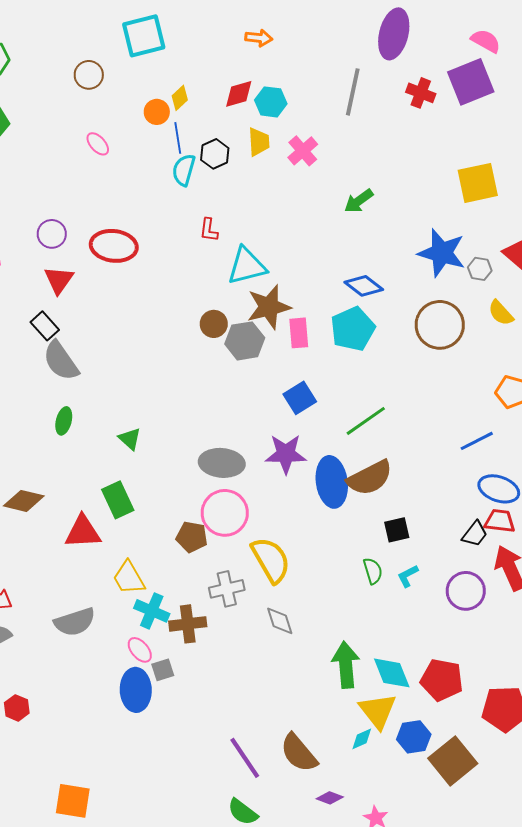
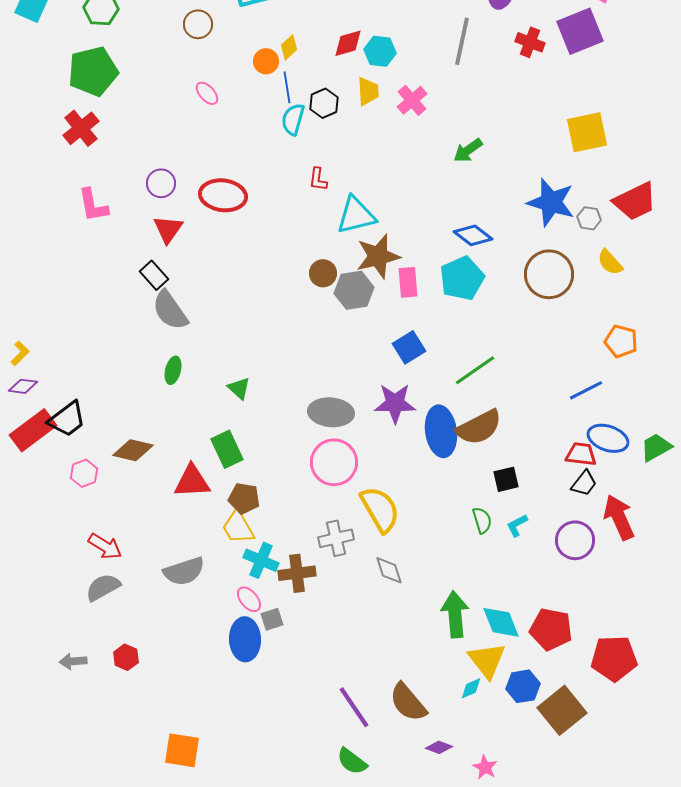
red trapezoid: (500, 521) -> (581, 454), moved
brown pentagon: (192, 537) -> (244, 498), moved

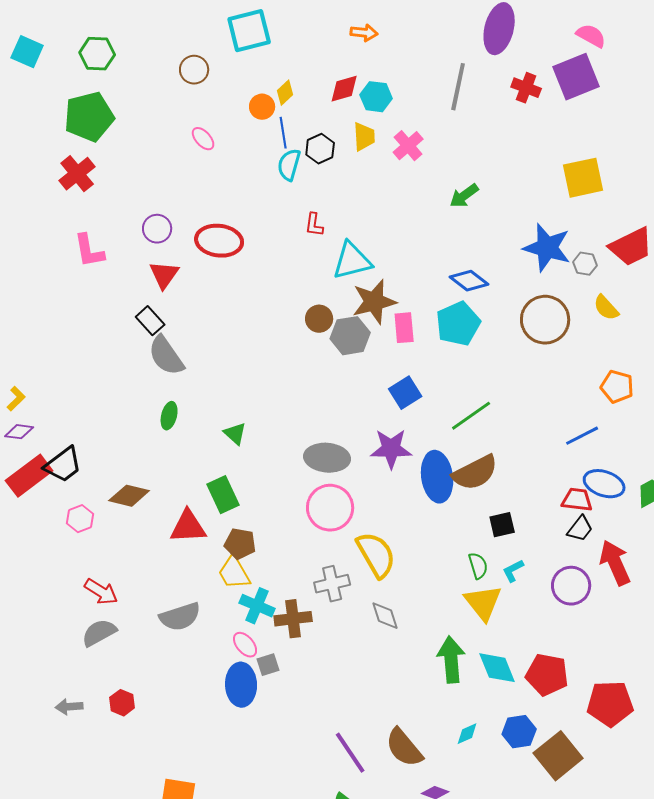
yellow triangle: (487, 660) -> (483, 603), moved

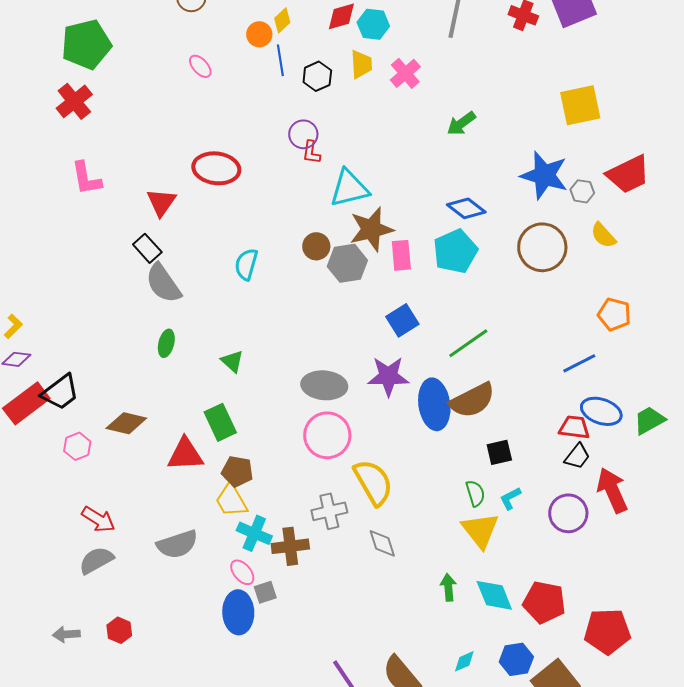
cyan semicircle: (289, 165) -> (246, 264), moved
purple circle: (157, 229) -> (303, 134), moved
green arrow: (451, 660) -> (448, 587), size x0.6

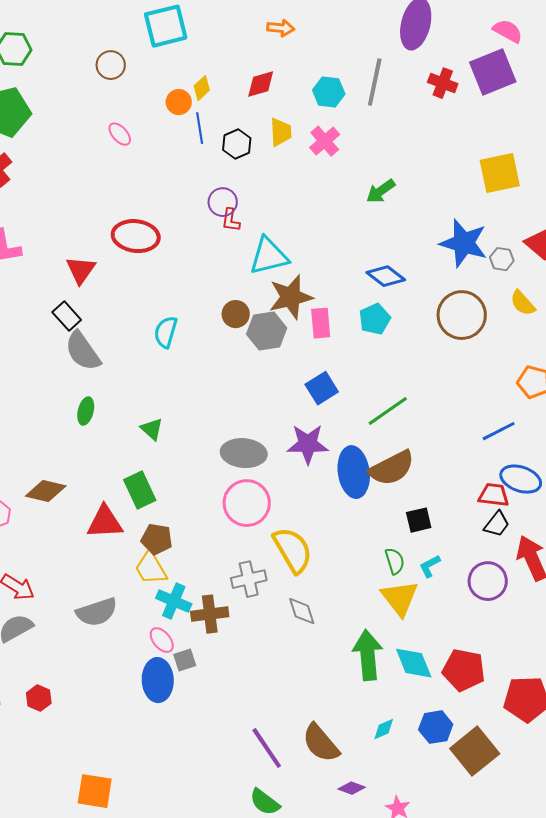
cyan hexagon: (373, 24) -> (329, 92), moved
cyan pentagon: (455, 251) -> (375, 319), size x0.7
green arrow: (448, 587) -> (368, 655), size x1.8

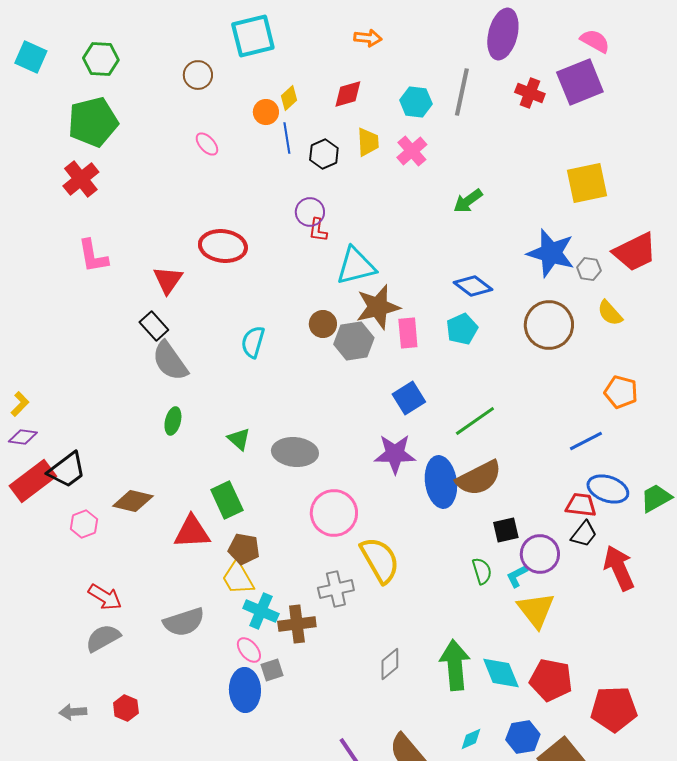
gray ellipse: (244, 453) -> (295, 452), moved
purple circle: (488, 581) -> (540, 554), moved
yellow triangle: (400, 598) -> (536, 610), moved
gray diamond: (302, 611) -> (390, 664), moved, turned 68

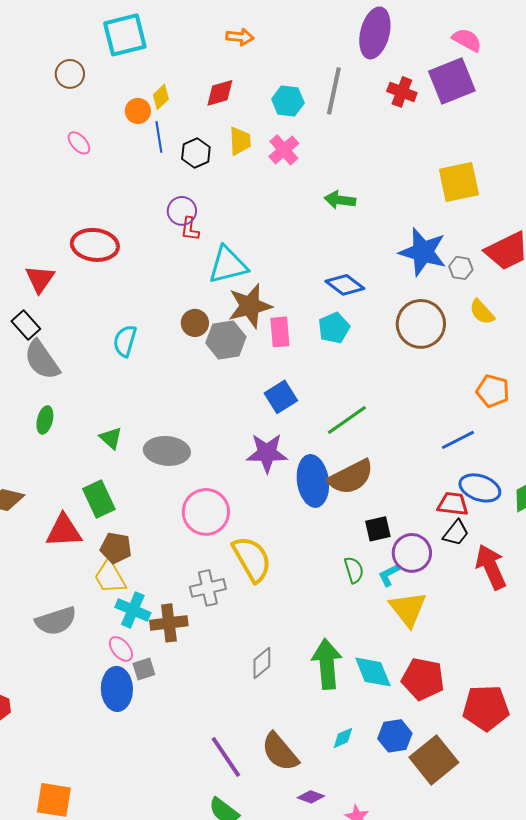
green arrow: (468, 201) -> (340, 200), turned 44

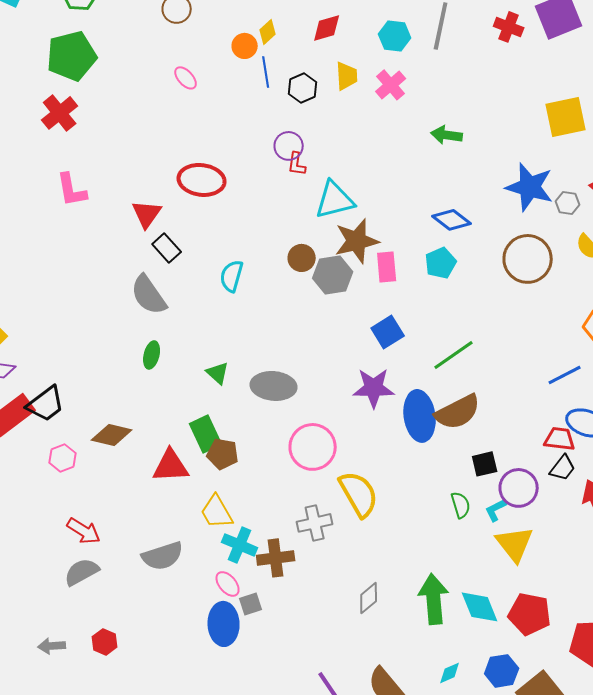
black rectangle: (26, 325) -> (167, 248), moved
brown pentagon: (116, 548) -> (223, 454), moved

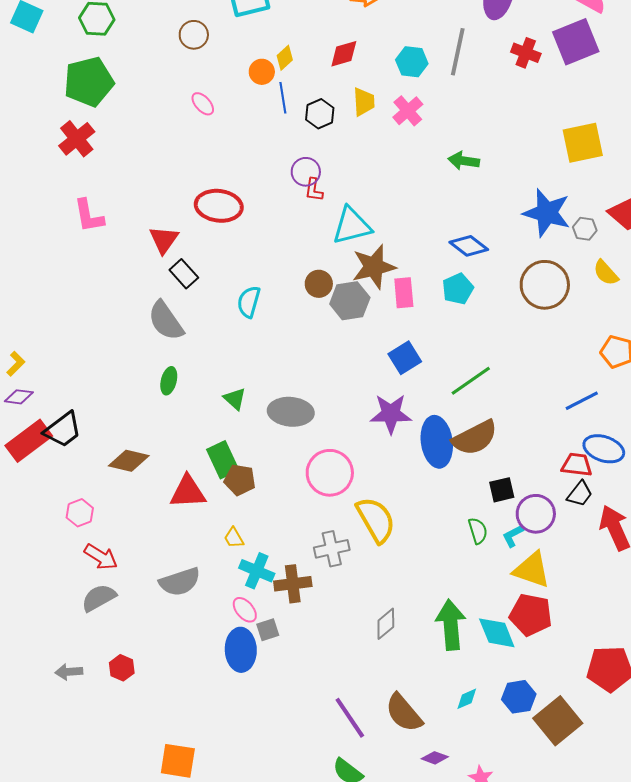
pink hexagon: (63, 458) -> (80, 513), moved
yellow trapezoid: (217, 512) -> (234, 538), size x0.6
yellow triangle: (515, 544) -> (532, 570), turned -33
red pentagon: (530, 614) -> (531, 615), moved

